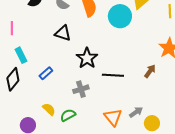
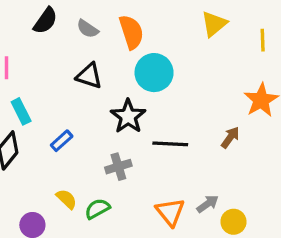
cyan circle: (120, 16) -> (154, 73), moved

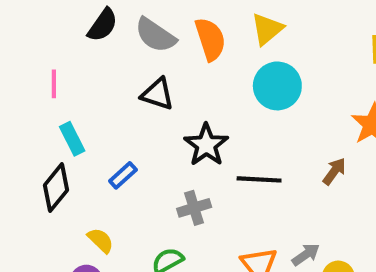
yellow triangle: (214, 24) -> (267, 29), moved
gray semicircle: (88, 29) -> (155, 35), size x1.5
cyan circle: (154, 73) -> (277, 86), moved
yellow semicircle: (66, 199) -> (101, 240), moved

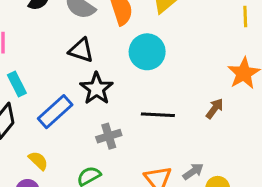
cyan circle: (277, 86) -> (147, 52), moved
black star: (206, 145) -> (97, 89), moved
blue rectangle: (123, 175) -> (55, 112), size x1.6

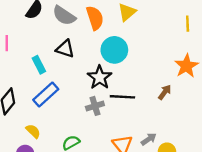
cyan rectangle: (17, 84) -> (39, 65), moved
black star: (97, 89) -> (100, 77), moved
gray cross: (109, 136) -> (95, 106), moved

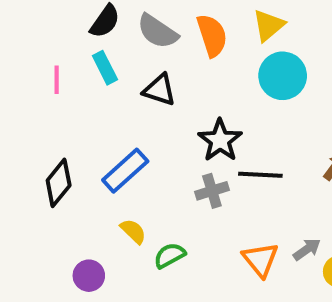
cyan circle: (114, 50) -> (283, 76), moved
cyan rectangle: (39, 65) -> (105, 68), moved
yellow semicircle: (33, 131) -> (133, 231), moved

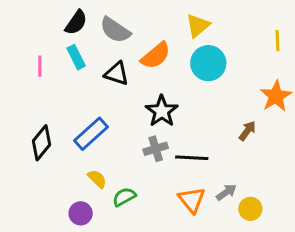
orange semicircle: (212, 35) -> (156, 56), moved, turned 68
black line: (260, 175) -> (192, 158), moved
purple circle: (89, 276) -> (81, 213), moved

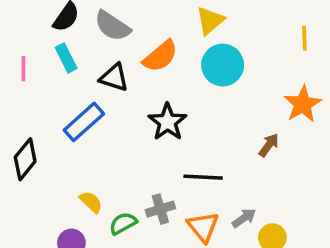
blue rectangle: (91, 134) -> (84, 122), moved
gray cross: (156, 149) -> (160, 209), moved

